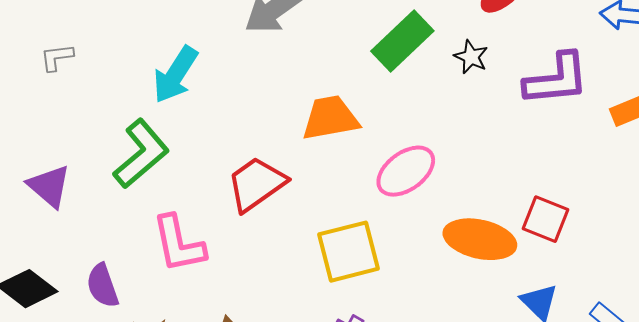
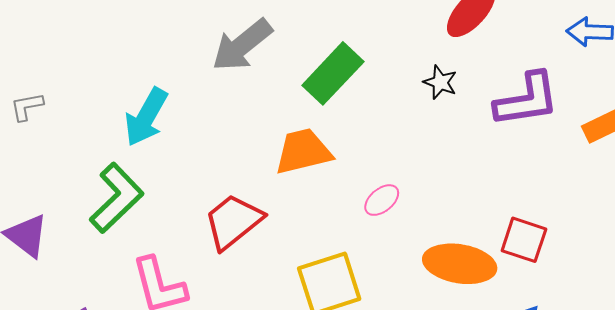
green rectangle: (402, 41) -> (333, 73), moved
pink ellipse: (406, 171) -> (382, 200), size x0.6

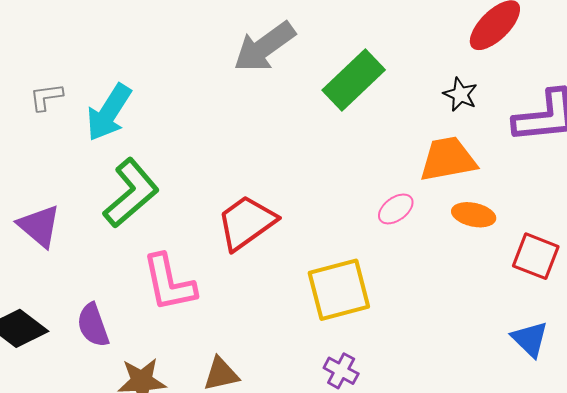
cyan arrow: (146, 117) -> (109, 112), moved
orange trapezoid: (303, 151) -> (448, 159), moved
orange ellipse: (460, 264) -> (474, 215), moved, size x0.6

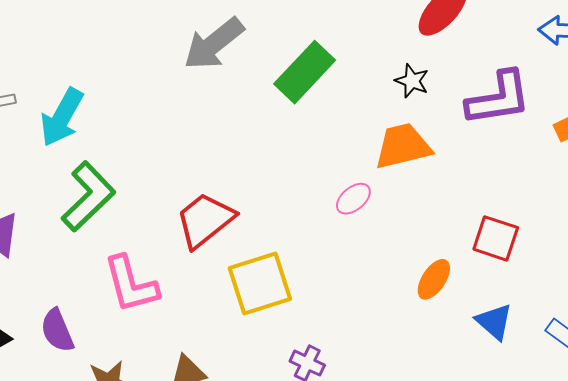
orange ellipse: (474, 215) -> (434, 279), moved, turned -66
yellow square: (339, 290) -> (260, 283), moved

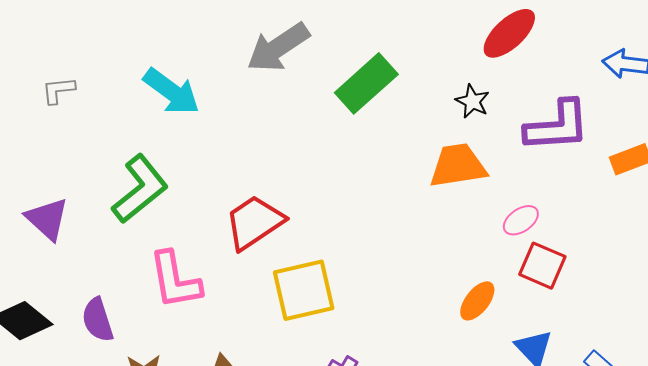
cyan arrow: (62, 117) -> (172, 92), moved, turned -88
pink ellipse: (353, 199) -> (521, 220), moved

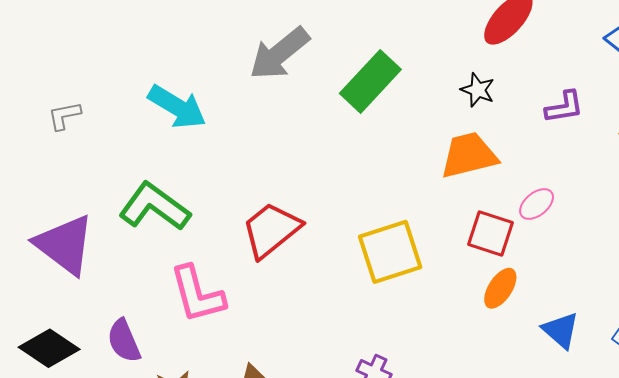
purple L-shape: (557, 126) -> (564, 107), size x0.6
green L-shape: (140, 189) -> (154, 207), turned -100
purple triangle: (47, 219) -> (65, 245), size x1.4
red square: (542, 266) -> (490, 234), moved
yellow square: (304, 290) -> (390, 252), moved

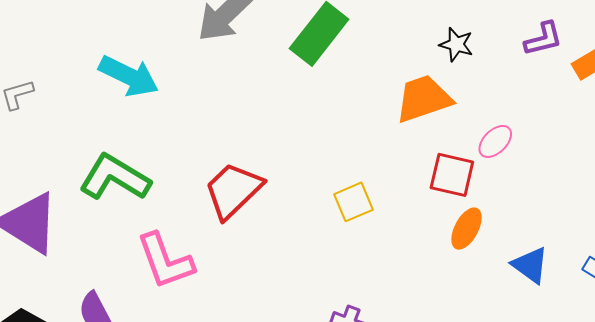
black star: (478, 90) -> (456, 44), moved
purple L-shape: (564, 107) -> (543, 39), moved
yellow square: (390, 252) -> (353, 202), size x0.6

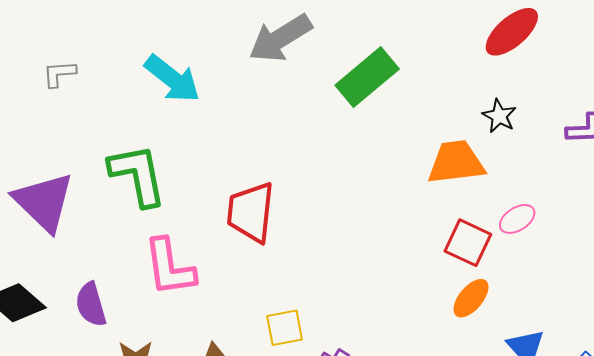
green L-shape: (115, 177) -> (138, 175), turned 36
red trapezoid: (233, 190) -> (251, 212), turned -52
yellow square: (353, 202) -> (285, 328), moved

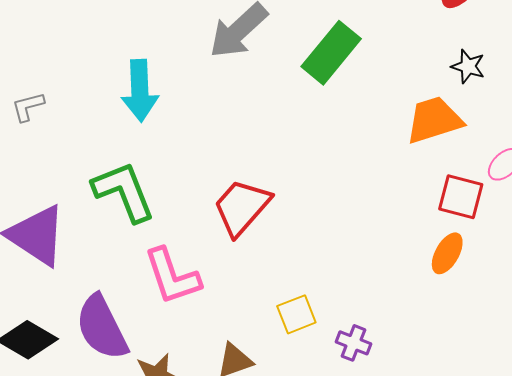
cyan arrow: (172, 79) -> (140, 91), turned 60
red trapezoid: (251, 212) -> (242, 207), turned 46
orange ellipse: (471, 298) -> (447, 253), moved
purple semicircle: (91, 304) -> (102, 327), size x1.5

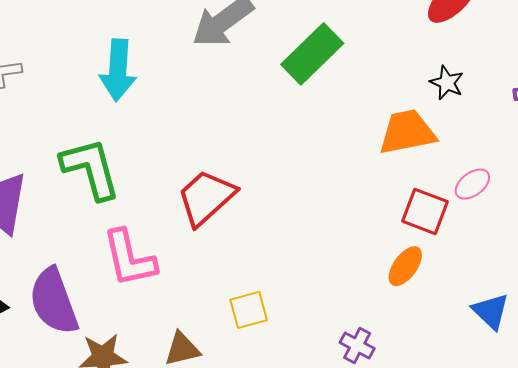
purple cross: (354, 343) -> (357, 345), moved

